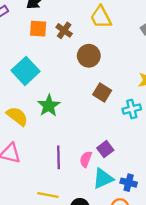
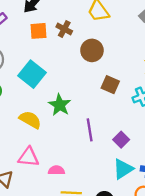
purple line: (59, 157) -> (90, 130), moved
pink semicircle: (86, 159) -> (56, 170), moved, turned 77

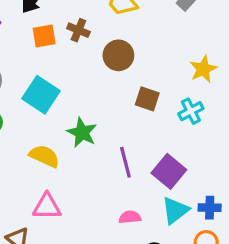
purple square: (121, 140) -> (169, 171), size x1.5
pink semicircle: (56, 170) -> (130, 217), moved

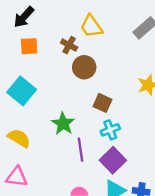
brown cross: (78, 30) -> (69, 45), moved
cyan cross: (191, 111) -> (110, 130), moved
green star: (82, 133) -> (63, 124), moved

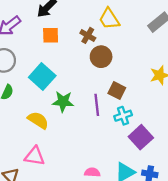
green star: (63, 124) -> (63, 102), moved, turned -30
purple line: (81, 150) -> (97, 105), moved
purple square: (113, 160) -> (141, 137), moved

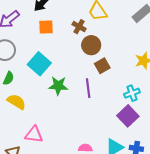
brown square: (117, 90) -> (102, 66), moved, turned 35
cyan cross: (123, 116) -> (132, 93), moved
yellow semicircle: (38, 120) -> (16, 102), moved

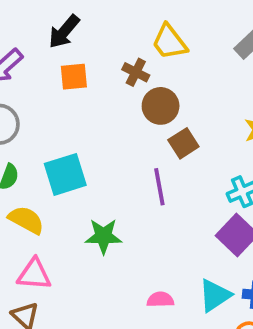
cyan square: (39, 64) -> (65, 174), moved, turned 35
green star: (58, 86) -> (103, 236), moved
pink triangle: (34, 135) -> (34, 274), moved

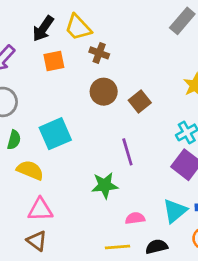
yellow trapezoid: (169, 42) -> (78, 27), moved
brown circle: (161, 106) -> (104, 92), moved
purple line: (159, 187) -> (127, 152), moved
green star: (103, 236) -> (105, 185), moved

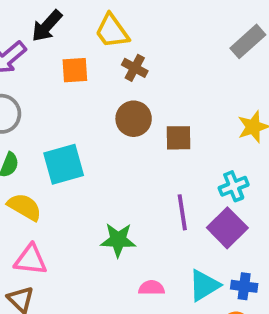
black arrow: (43, 29) -> (47, 26), moved
brown square: (140, 101) -> (179, 138), turned 30
purple line: (127, 152) -> (182, 212), moved

